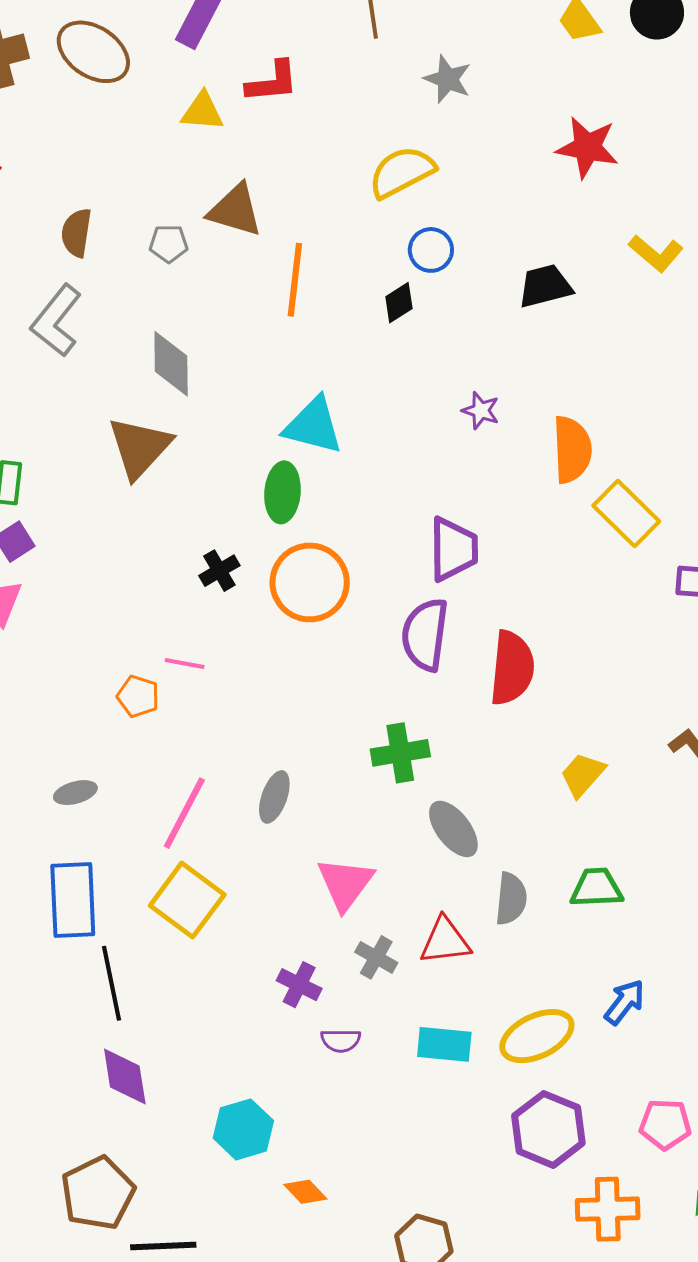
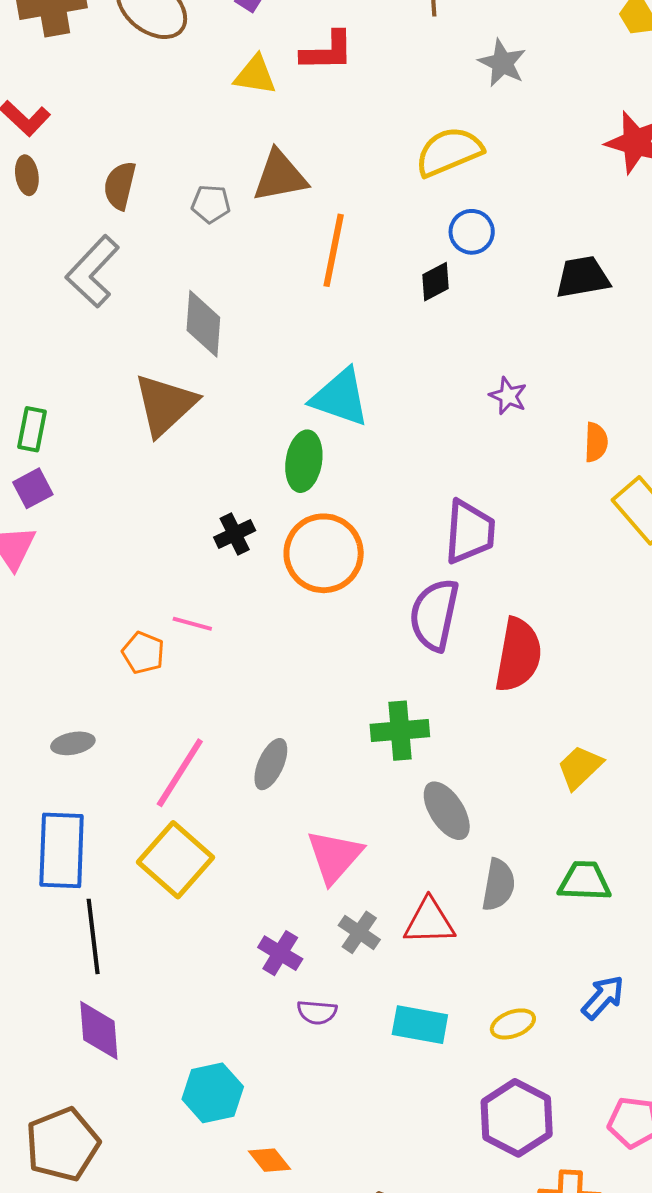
brown triangle: (235, 210) -> (280, 176), turned -32
orange semicircle: (572, 450) -> (596, 442), size x0.6
yellow ellipse: (537, 1036) -> (513, 1024), size x0.6

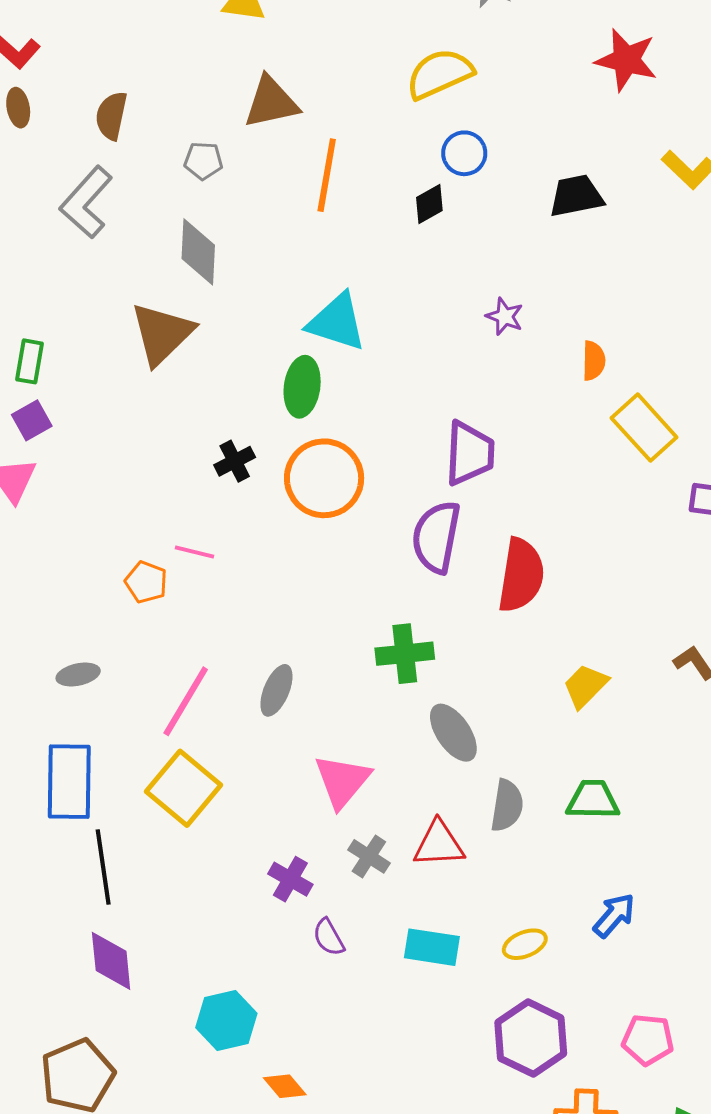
gray pentagon: (211, 204) -> (203, 161), moved
purple semicircle: (317, 1012) -> (329, 937), turned 57

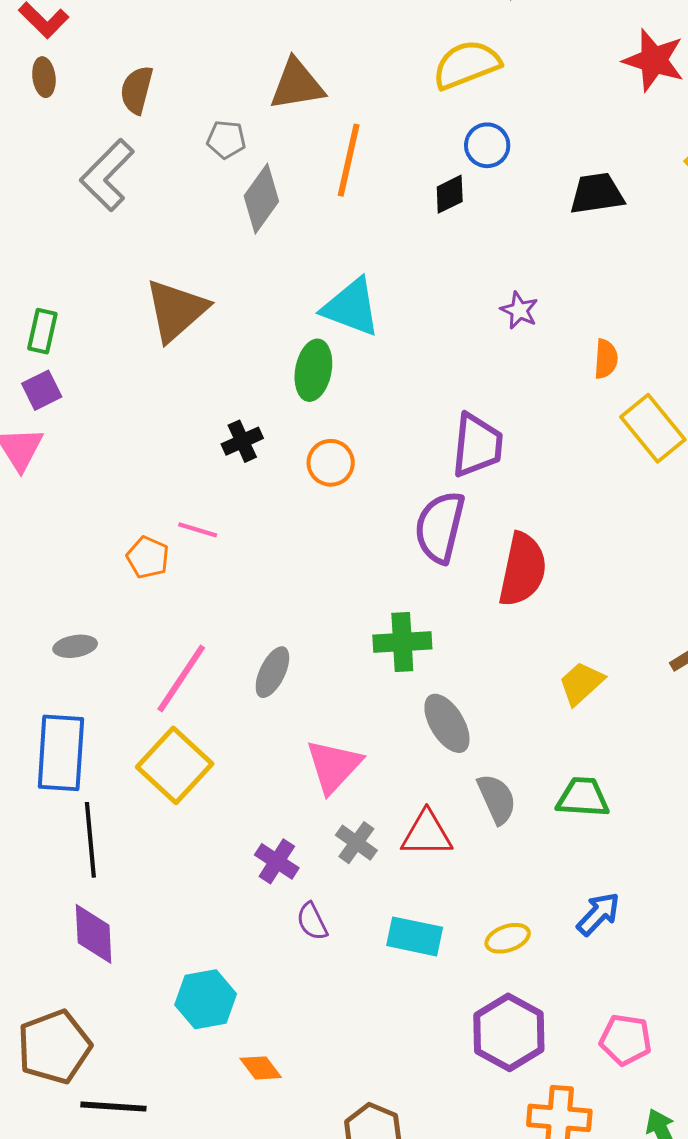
gray diamond: (198, 252) -> (261, 199), moved, turned 30
orange circle: (324, 478) -> (331, 463), size x0.6
gray semicircle: (507, 806) -> (497, 799), turned -36

